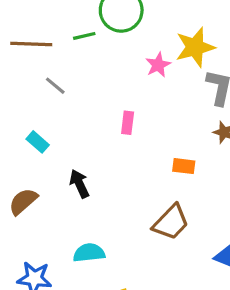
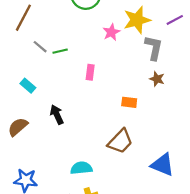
green line: (84, 36) -> (60, 51), moved
brown line: (31, 44) -> (23, 18), turned -64
cyan semicircle: (89, 253) -> (81, 168), moved

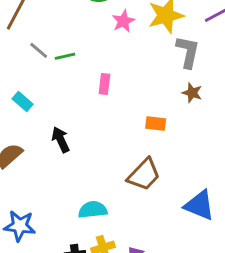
pink star: (111, 32) -> (123, 21), moved

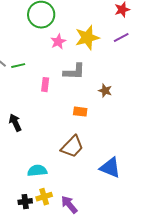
gray L-shape: (188, 52) -> (74, 72), moved, turned 80

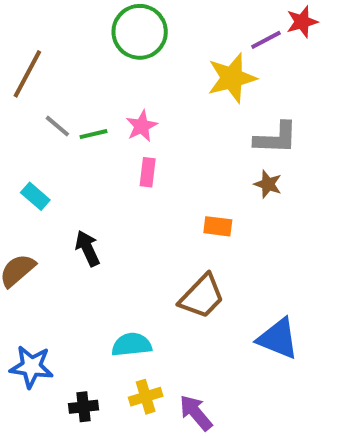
purple line: (121, 38) -> (266, 40), moved
pink star: (58, 42) -> (142, 126), moved
gray L-shape: (74, 72) -> (276, 138), moved
black cross: (25, 202) -> (83, 407), moved

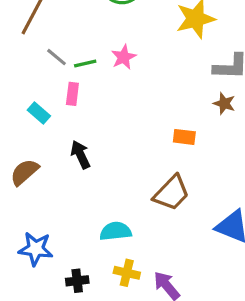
pink rectangle: (148, 172) -> (72, 94), moved
yellow cross: (146, 397) -> (127, 273), turned 30

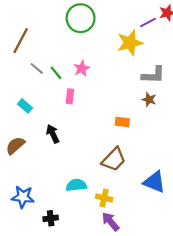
green line: (85, 63) -> (56, 73), turned 64
pink rectangle: (72, 94) -> (70, 96), moved
yellow cross: (127, 273) -> (104, 198), moved

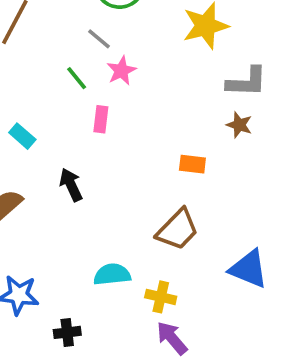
gray line: (37, 68) -> (99, 39), moved

